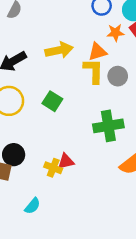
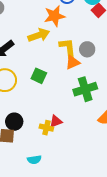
orange star: (115, 33) -> (54, 16), moved, size x1.5
orange triangle: (97, 52) -> (73, 62), moved
cyan semicircle: (32, 206) -> (34, 160), turned 48

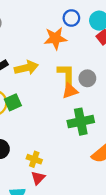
yellow arrow: (39, 35) -> (26, 68), moved
green square: (39, 76) -> (13, 102), moved, turned 35
red triangle: (56, 121) -> (38, 178), moved, turned -32

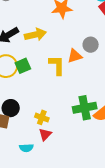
yellow L-shape: (66, 74) -> (57, 65), moved
green cross: (81, 122) -> (85, 108), moved

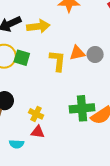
gray circle: (91, 45) -> (95, 54), moved
green square: (23, 66) -> (22, 58), turned 35
red triangle: (45, 134) -> (38, 132), turned 48

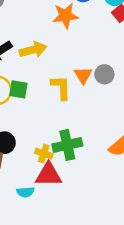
orange triangle: (77, 53) -> (83, 75), turned -42
green cross: (82, 108) -> (67, 145), moved
red triangle: (38, 132) -> (49, 175), size x1.6

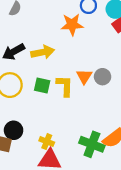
green square: (18, 89) -> (42, 86), moved
green cross: (67, 145) -> (92, 144), moved, turned 30

